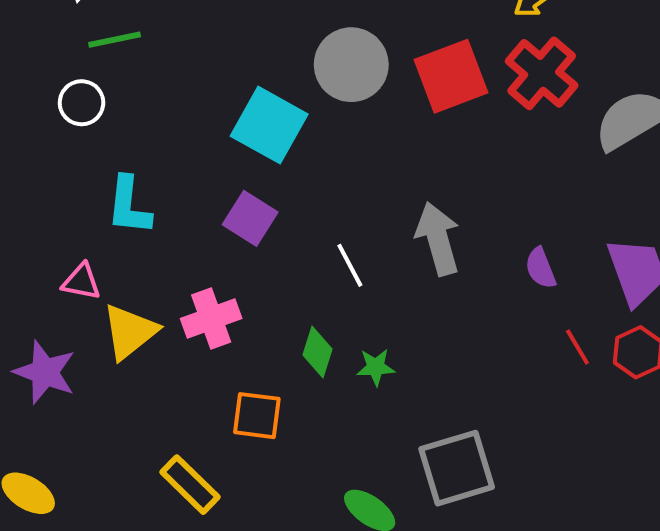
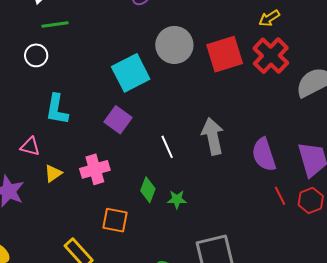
cyan square: (269, 125) -> (131, 73), turned 30
purple semicircle: (541, 268) -> (264, 155), size x1.6
yellow triangle: (130, 332) -> (53, 173), size x0.6

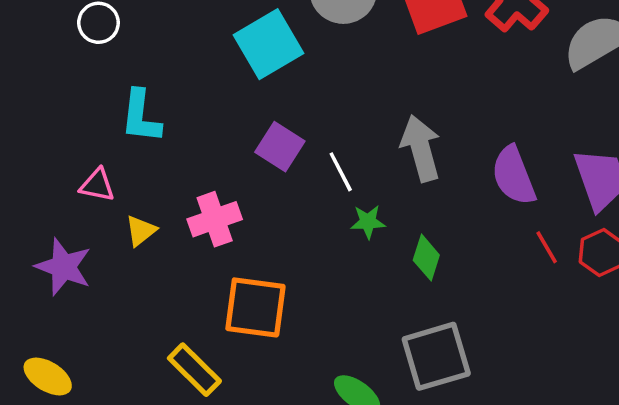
purple square: (118, 120) -> (280, 147), moved
green diamond: (148, 190) -> (426, 258), moved
green star: (177, 199) -> (368, 222), moved
orange square: (115, 220) -> (255, 307), size x1.4

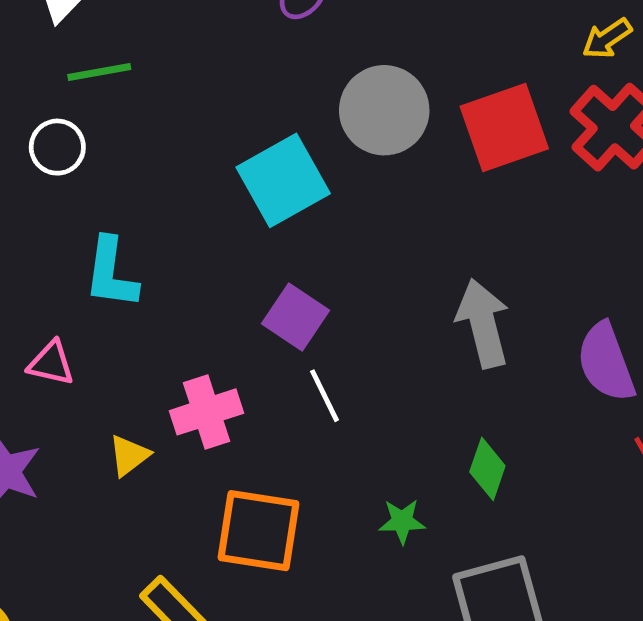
white line: (341, 172) -> (325, 396), moved
green star: (368, 222) -> (402, 521), moved
yellow triangle: (141, 231) -> (129, 455), moved

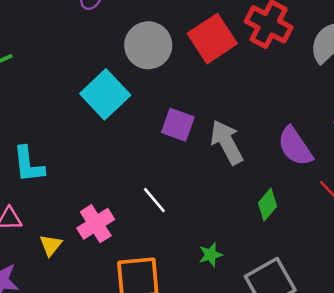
purple square: (295, 317) -> (178, 125), moved
yellow triangle: (129, 455) -> (51, 245), moved
green diamond: (487, 469) -> (268, 205), moved, turned 36

